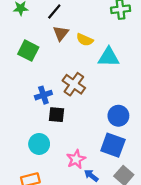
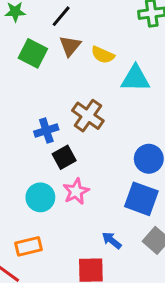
green square: (28, 51) -> (33, 53), moved
black square: (56, 115) -> (64, 157), turned -35
pink star: (76, 159) -> (76, 191), moved

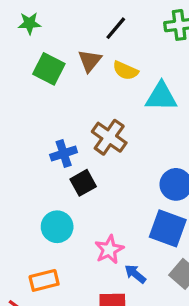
black line: (61, 16) -> (116, 28), moved
pink star: (76, 191) -> (109, 250), moved

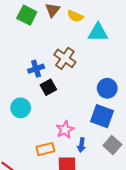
cyan circle: (57, 227) -> (21, 108), moved
blue arrow: (135, 274) -> (81, 145), turned -120
orange rectangle: (44, 280) -> (45, 149), moved

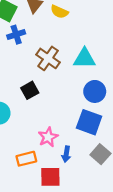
cyan triangle: (98, 33) -> (84, 58), moved
blue cross: (36, 69) -> (16, 35), moved

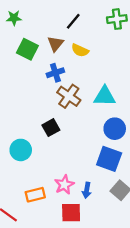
blue cross: (16, 35) -> (55, 73), moved
pink star: (48, 137) -> (64, 185), moved
orange rectangle: (26, 159) -> (35, 195), moved

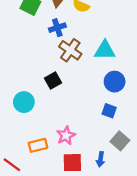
blue square: (109, 159) -> (109, 111), size x0.6
blue arrow: (87, 190) -> (101, 159), moved

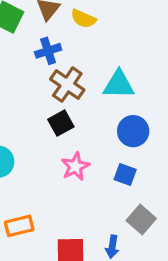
black square: (53, 80) -> (61, 123), moved
pink star: (66, 136) -> (75, 166), moved

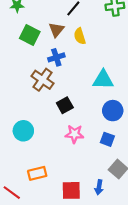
yellow semicircle: (83, 19) -> (80, 36), turned 49
brown cross: (67, 85) -> (42, 80), moved
pink star: (75, 166) -> (74, 134), turned 30

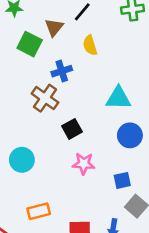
brown triangle: (56, 30) -> (54, 27), moved
blue square: (107, 139) -> (122, 180), moved, turned -32

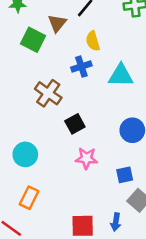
blue cross: (62, 71) -> (81, 67), moved
cyan triangle: (118, 98) -> (121, 75), moved
orange rectangle: (39, 211) -> (29, 198), moved, turned -50

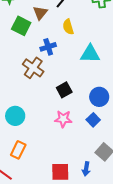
blue cross: (81, 67) -> (48, 47), moved
black square: (75, 124) -> (64, 90), moved
blue square: (125, 175) -> (93, 120), moved, turned -32

